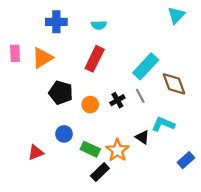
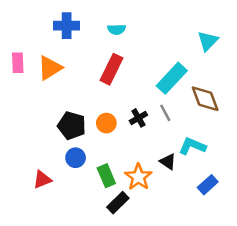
cyan triangle: (176, 15) -> (208, 41), moved
black pentagon: (61, 93) -> (72, 126), moved
green rectangle: (90, 149) -> (106, 176), turned 42
blue rectangle: (186, 160) -> (208, 185), moved

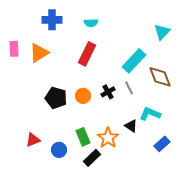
blue circle: (76, 158) -> (59, 150), moved

